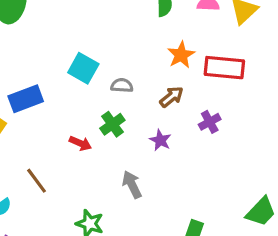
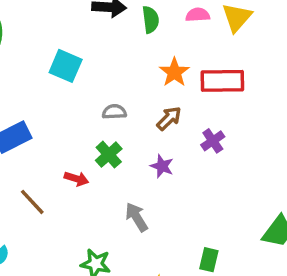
cyan square: (83, 68) -> (66, 66), moved
brown line: (37, 181) -> (32, 202), moved

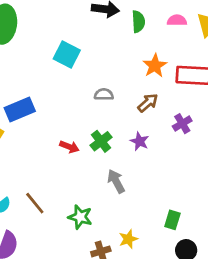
green cross: (109, 155) -> (101, 141), moved
brown line: (32, 202) -> (35, 203), moved

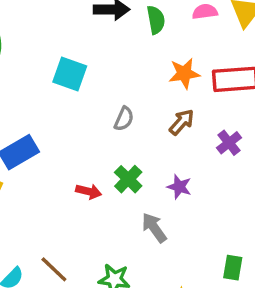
orange star: (155, 66) -> (184, 73), turned 30
gray semicircle: (104, 94) -> (124, 119), turned 120
purple star: (140, 141) -> (179, 187), moved

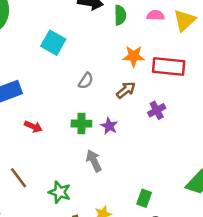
green cross: (128, 179) -> (81, 124), turned 36
purple star: (179, 187) -> (109, 126), moved
red arrow: (89, 191) -> (33, 127), moved

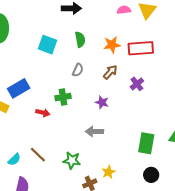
green semicircle: (120, 15) -> (80, 40), moved
green cross: (81, 124) -> (63, 97), moved
gray arrow: (94, 161) -> (94, 131), turned -54
green rectangle: (144, 198) -> (146, 143), moved, size x1.5

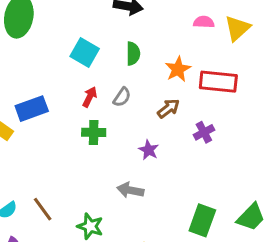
orange star: (112, 45) -> (178, 69), turned -30
red arrow: (43, 113) -> (90, 97), moved, turned -88

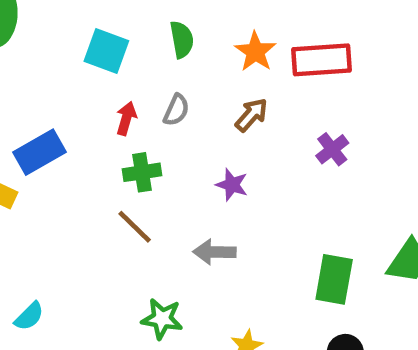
purple cross: (204, 132) -> (332, 149), moved
brown line: (43, 209) -> (135, 227), moved

